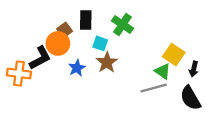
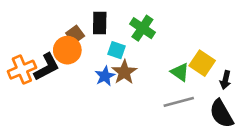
blue star: (77, 68) -> (105, 76), moved
green triangle: (163, 71) -> (180, 72), moved
orange cross: (19, 74) -> (22, 70), moved, turned -30

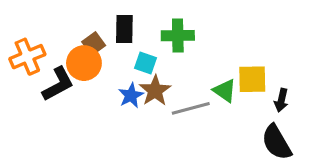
green cross: (142, 28) -> (178, 36), turned -35
yellow square: (202, 63) -> (252, 79), turned -35
orange cross: (22, 70) -> (27, 57), moved
gray line: (179, 102) -> (191, 108), moved

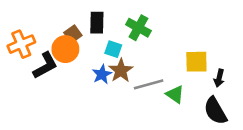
green cross: (178, 36) -> (138, 28), turned 30
green triangle: (225, 91) -> (175, 94), moved

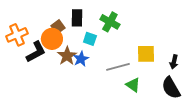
yellow square: (196, 62) -> (146, 54), moved
brown star: (121, 71) -> (67, 56), moved
green triangle: (175, 94) -> (133, 85), moved

